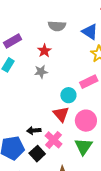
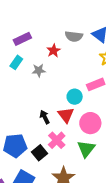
gray semicircle: (57, 26) -> (74, 36), moved
gray star: (41, 72) -> (39, 70), moved
black arrow: (34, 130) -> (45, 117), moved, turned 64

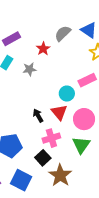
gray semicircle: (74, 36) -> (63, 33), turned 132
pink cross: (57, 140) -> (51, 138), turned 30
black square: (40, 153) -> (43, 158), moved

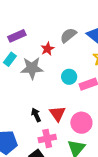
gray star: (30, 69) -> (32, 68), size x1.6
cyan circle: (67, 94) -> (69, 77), moved

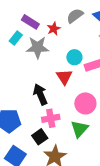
purple rectangle: (17, 36) -> (30, 22), moved, turned 54
red triangle: (57, 114) -> (64, 77), moved
black arrow: (36, 115) -> (40, 94), size x1.5

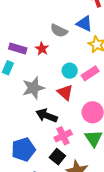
gray semicircle: (75, 16) -> (59, 31), turned -102
gray star: (38, 47) -> (33, 88), moved
black arrow: (40, 94) -> (47, 116), turned -30

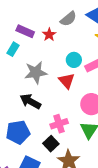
gray semicircle: (59, 31) -> (68, 19), turned -72
black arrow: (47, 116) -> (30, 101), moved

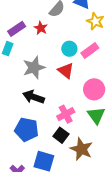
purple rectangle: (25, 31) -> (17, 29), turned -48
blue pentagon: (18, 132) -> (27, 130), turned 30

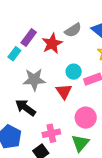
red star: (41, 28) -> (52, 44), size x1.5
purple rectangle: (17, 29) -> (29, 37), turned -36

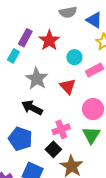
gray semicircle: (73, 30) -> (68, 12), moved, turned 30
cyan circle: (74, 72) -> (74, 57), moved
gray star: (34, 80) -> (37, 79), turned -30

